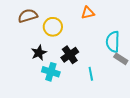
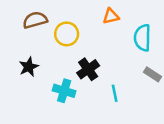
cyan semicircle: (113, 42) -> (142, 38), moved
black star: (39, 53) -> (29, 67), moved

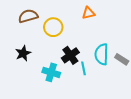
cyan semicircle: (142, 38) -> (102, 54), moved
cyan line: (115, 93) -> (83, 68), moved

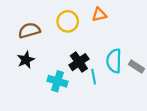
brown semicircle: (28, 16) -> (29, 30), moved
yellow circle: (53, 27) -> (68, 21), moved

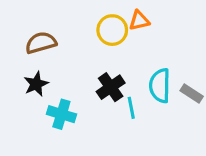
yellow circle: (68, 21) -> (112, 30), moved
cyan cross: (57, 81) -> (61, 114), moved

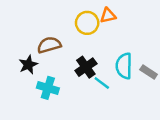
brown semicircle: (41, 43) -> (49, 45), moved
cyan line: (131, 108) -> (102, 83), turned -42

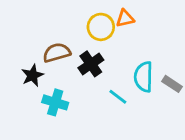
black cross: (86, 67) -> (91, 64), moved

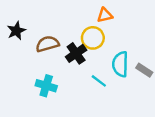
yellow circle: (101, 27) -> (93, 38), moved
black star: (32, 75) -> (16, 31), moved

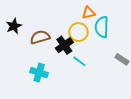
cyan semicircle: (120, 64) -> (102, 27), moved
cyan line: (99, 81) -> (79, 61), moved

